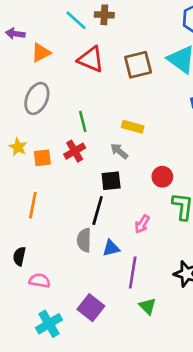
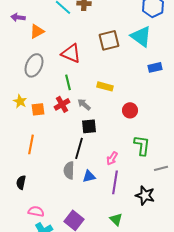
red triangle: (91, 59) -> (71, 53), moved
gray arrow: (119, 151) -> (84, 104), moved
red circle: (162, 177) -> (130, 110), moved
purple line: (133, 272) -> (115, 182), moved
pink semicircle: (40, 281) -> (36, 211), moved

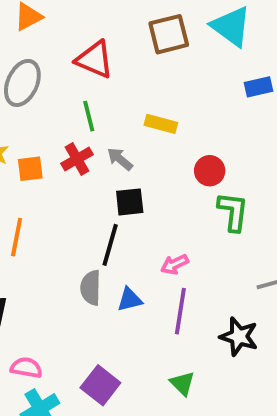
green L-shape: (142, 145) -> (233, 212), moved
pink arrow: (112, 158) -> (175, 264), turned 32

